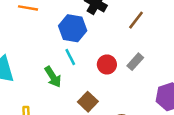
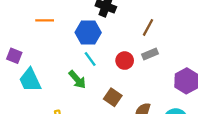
brown line: (136, 20) -> (148, 27), moved
gray rectangle: (135, 62) -> (150, 54), turned 35

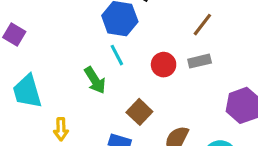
cyan trapezoid: (30, 80) -> (27, 91), moved

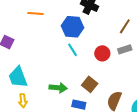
green arrow: (95, 80) -> (58, 88), moved, turned -48
yellow arrow: (61, 129) -> (23, 101), moved

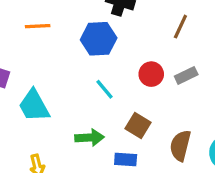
gray rectangle: (125, 49) -> (186, 75), moved
cyan line: (73, 50) -> (104, 89), moved
cyan trapezoid: (18, 77) -> (34, 106), moved

